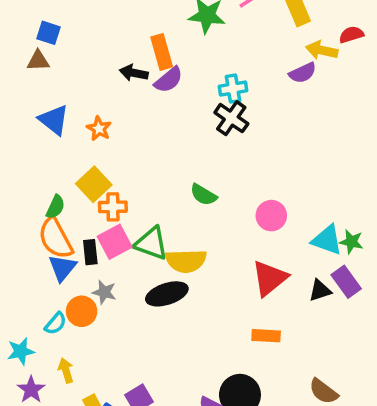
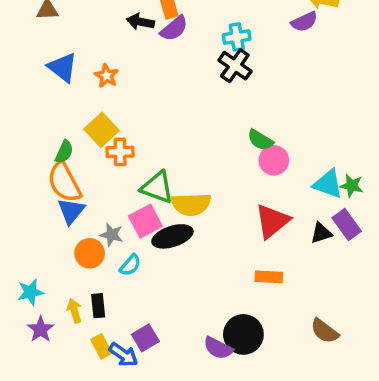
green semicircle: (203, 195) -> (260, 140), moved
pink square: (115, 242) -> (145, 221), moved
black rectangle: (90, 252) -> (98, 306), moved
cyan semicircle: (55, 323) -> (130, 265), moved

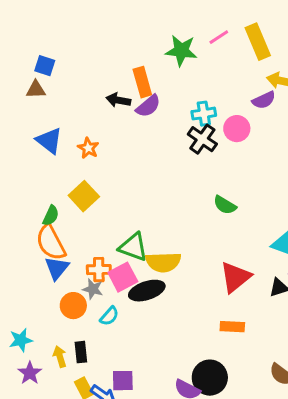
orange cross: (120, 152) -> (99, 270), moved
pink circle: (274, 160) -> (237, 129), moved
purple square: (145, 338) -> (123, 381), turned 30

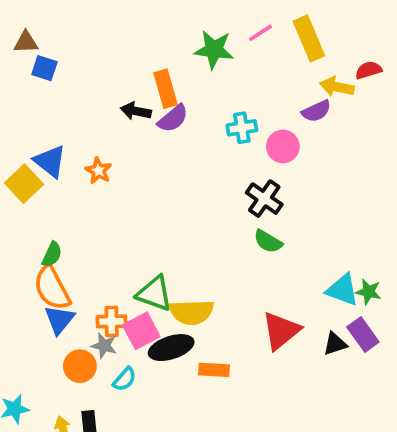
brown triangle: (36, 90) -> (26, 42), moved
black cross: (202, 139) -> (264, 199), moved
yellow square: (84, 196) -> (24, 184), moved
orange rectangle: (232, 327) -> (214, 370), moved

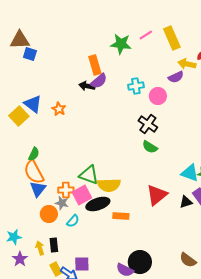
brown triangle: (26, 42) -> (20, 40), size x1.5
black arrow: (136, 111) -> (87, 86), moved

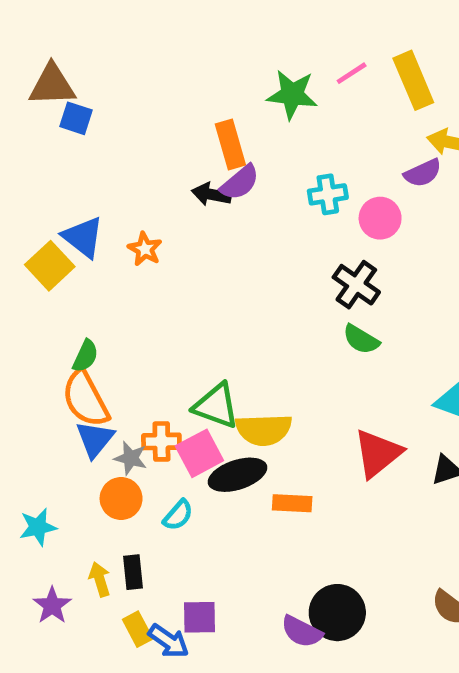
gray star: (62, 203) -> (131, 458), moved
cyan star: (14, 237) -> (38, 527), moved

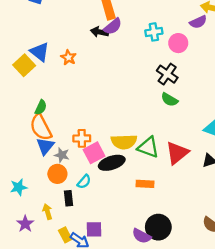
green triangle: (216, 406) -> (148, 147), moved
orange cross: (161, 441) -> (82, 138), moved
orange rectangle: (292, 503) -> (145, 184), moved
black rectangle: (133, 572) -> (68, 198), moved

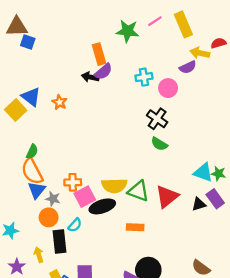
black rectangle: (68, 198) -> (60, 241), size x1.5

